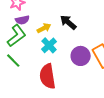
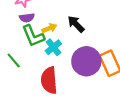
green L-shape: (16, 36) -> (33, 36), moved, turned 100
purple circle: (81, 56) -> (86, 61), size x1.4

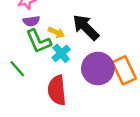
black arrow: (76, 24) -> (86, 27), size x1.4
yellow arrow: (49, 28) -> (56, 32), turned 48

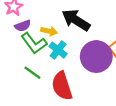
green line: (17, 69) -> (32, 73), moved

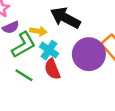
green L-shape: (34, 43) -> (24, 45), turned -80
red semicircle: (62, 86) -> (52, 69), moved, size x0.7

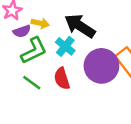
yellow arrow: (38, 31) -> (40, 23), moved
cyan cross: (49, 50) -> (65, 46), moved

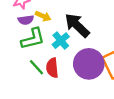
green line: (32, 83) -> (37, 67), moved

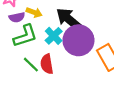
purple circle: (89, 64) -> (78, 40), moved

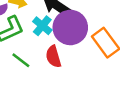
red semicircle: (47, 64) -> (53, 57), moved

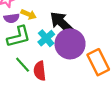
red semicircle: (53, 57) -> (40, 71), moved

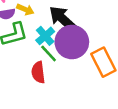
green line: (23, 65) -> (49, 53), moved

